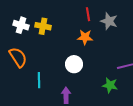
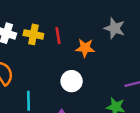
red line: (88, 14) -> (58, 36), moved

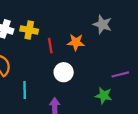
red line: (58, 36) -> (50, 46), moved

